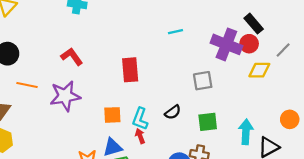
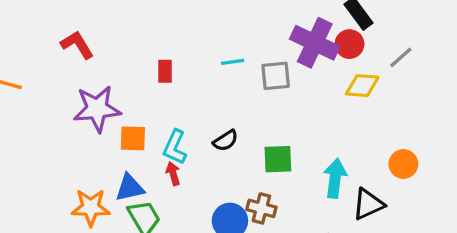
cyan line: (176, 32) -> (233, 62), moved
red rectangle: (130, 70) -> (165, 71), size x0.6
gray square: (203, 81) -> (276, 76), moved
purple star: (65, 96) -> (97, 109), moved

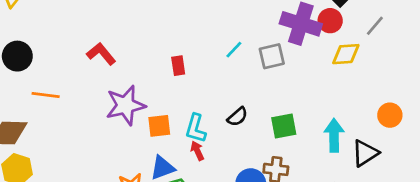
cyan line: (233, 62) -> (234, 50), turned -30

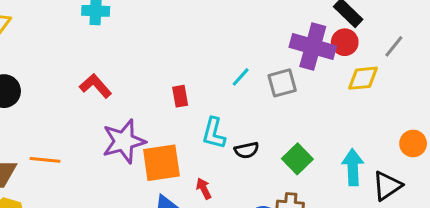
orange line: (46, 95) -> (45, 160), moved
black semicircle: (237, 117) -> (247, 150), turned 30
orange square: (159, 126) -> (161, 163), size x1.5
green square: (284, 126) -> (297, 159), turned -32
cyan L-shape: (196, 128) -> (214, 133), moved

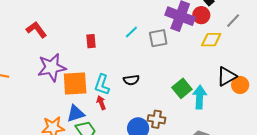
cyan L-shape: (214, 133) -> (102, 85), moved
green square: (297, 159) -> (182, 88), moved
black triangle: (387, 186) -> (227, 76), moved

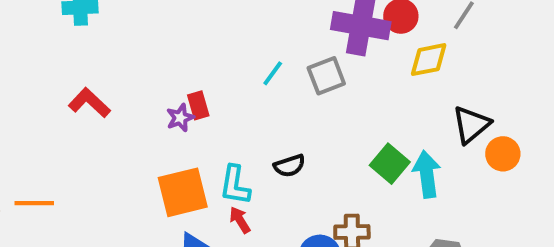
purple star: (52, 67) -> (180, 118), moved, size x0.5
orange circle: (240, 85) -> (503, 154), moved

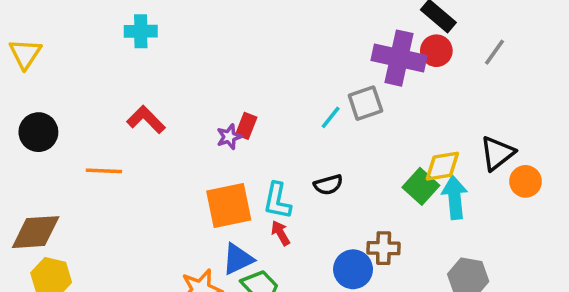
yellow diamond: (429, 60) -> (442, 166), moved
cyan line: (273, 73) -> (331, 117), moved
red rectangle: (198, 105) -> (246, 126), turned 35
orange line: (34, 203) -> (104, 171), moved

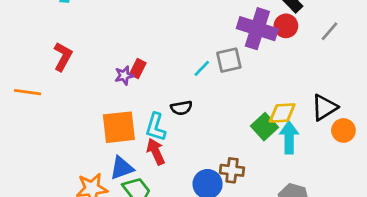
red L-shape: (146, 120) -> (63, 57), turned 68
black semicircle: (328, 185) -> (181, 108), moved
red arrow: (281, 233) -> (156, 152), size x1.4

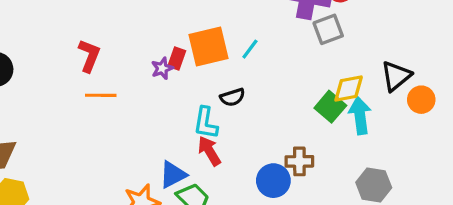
gray square: (229, 60) -> (328, 29), moved
orange line: (28, 92) -> (101, 95), moved
orange square: (119, 127) -> (208, 46), moved

